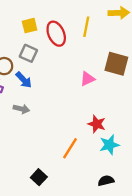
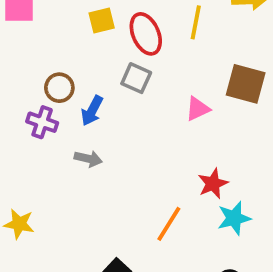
gray square: (28, 53) -> (136, 78), moved
blue arrow: (24, 80) -> (92, 111), turned 72
red star: (97, 124) -> (213, 184), turned 30

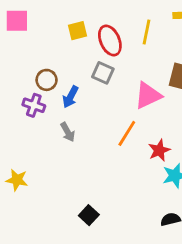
pink triangle: (198, 109) -> (148, 95), size x1.5
gray arrow: (88, 159) -> (68, 132), turned 48
orange line: (169, 224) -> (127, 133), moved

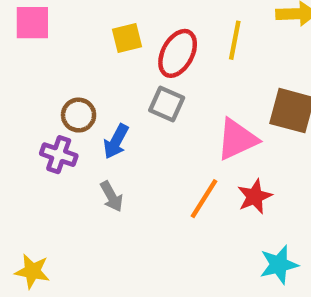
red ellipse: (110, 40) -> (178, 53), turned 52
red star: (159, 150) -> (255, 196), moved

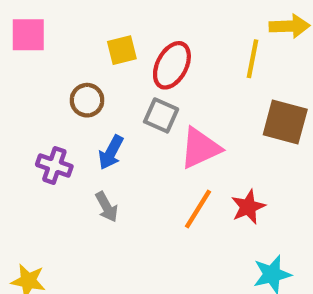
yellow line: (235, 40) -> (252, 59), moved
brown circle: (79, 115) -> (87, 100), moved
pink triangle: (237, 139) -> (200, 148), moved

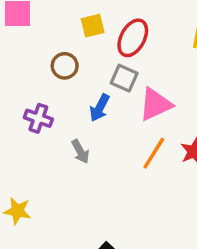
blue arrow: (111, 152) -> (100, 108), moved

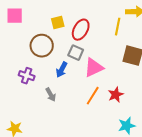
brown circle: (65, 66) -> (42, 46), size x1.5

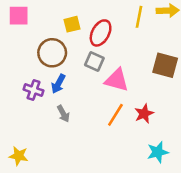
yellow line: (118, 27) -> (139, 17), moved
pink triangle: (94, 68) -> (117, 80), turned 40
blue arrow: (62, 70) -> (58, 84), moved

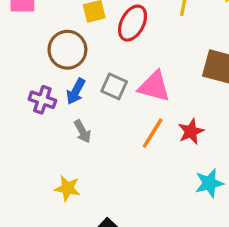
gray square: (94, 61) -> (114, 86), moved
yellow star: (19, 156) -> (67, 188), moved

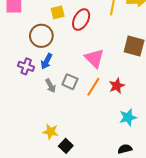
gray square: (114, 86) -> (70, 82), moved
pink triangle: (154, 86) -> (94, 58), turned 30
yellow star: (67, 188) -> (51, 132), moved

